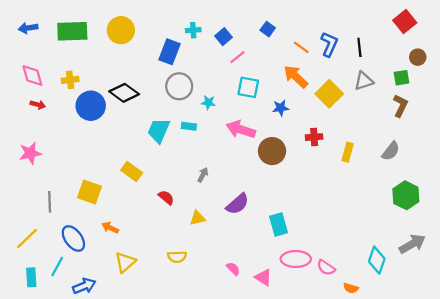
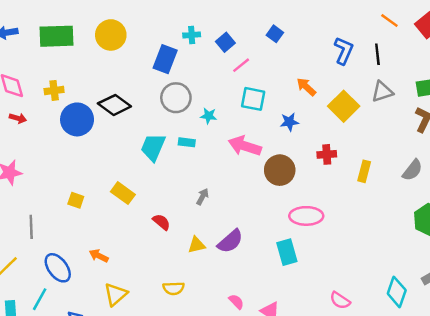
orange line: (301, 47) -> (389, 21), moved
orange arrow: (296, 77) -> (306, 87), size x0.7
yellow square: (90, 192) -> (76, 200), moved, size x0.6
purple semicircle: (237, 204) -> (230, 241), moved
pink ellipse: (296, 259) -> (306, 216), moved

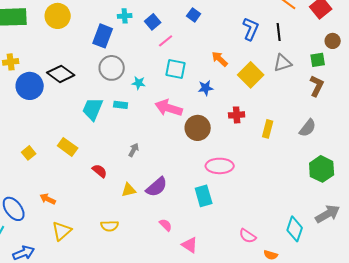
yellow square: (76, 200) -> (29, 153), turned 32
pink semicircle: (236, 302) -> (166, 225), moved

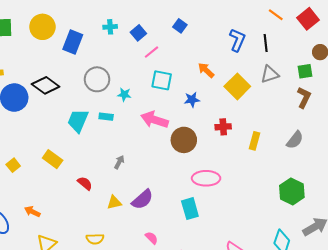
blue rectangle: (103, 36) -> (73, 42), moved
green hexagon: (322, 169) -> (292, 191), moved

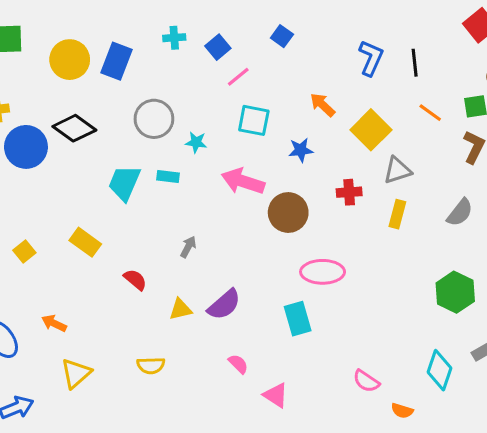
orange line: (276, 15) -> (430, 113), moved
yellow circle: (42, 27) -> (70, 60), moved
gray triangle: (270, 74) -> (397, 170), moved

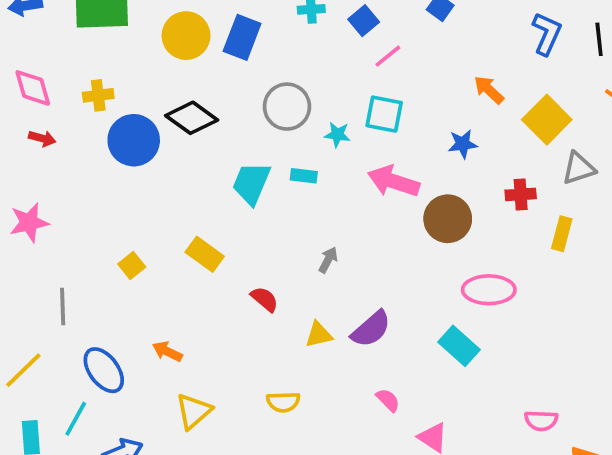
cyan square: (254, 120) -> (384, 114), moved
yellow rectangle: (397, 214) -> (562, 234), moved
cyan rectangle: (298, 319) -> (459, 346), turned -32
pink semicircle: (366, 381) -> (541, 421), turned -32

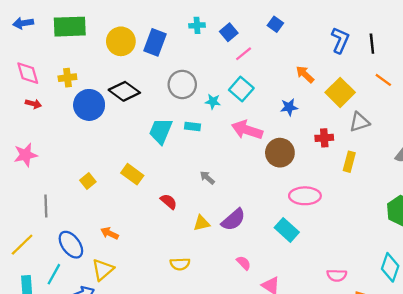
cyan square: (384, 114) -> (241, 89), turned 30
gray arrow: (328, 260) -> (207, 178), turned -77
yellow triangle: (193, 411) -> (103, 270), moved

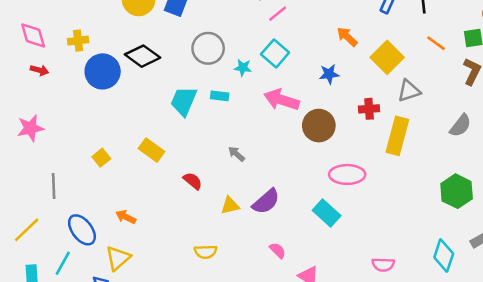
yellow rectangle: (349, 162) -> (397, 136), size x1.6

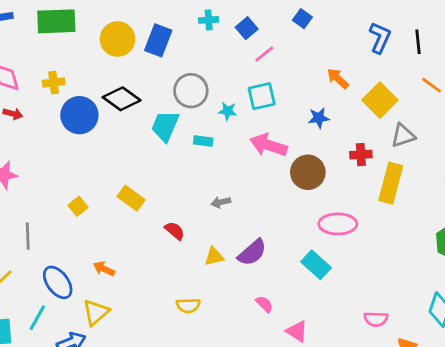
cyan square: (275, 53) -> (262, 96), turned 36
cyan trapezoid: (184, 101) -> (165, 126), moved
gray arrow: (236, 154) -> (221, 202), turned -54

